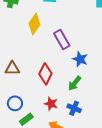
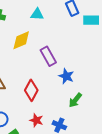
yellow diamond: (34, 24) -> (21, 40), turned 30
green arrow: (75, 83) -> (75, 100), moved

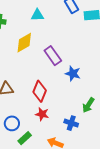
green arrow: (75, 100) -> (88, 105), moved
red star: (36, 120) -> (42, 114), moved

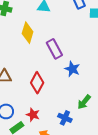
yellow diamond: (24, 43) -> (28, 33), turned -50
red star: (42, 114) -> (33, 115), moved

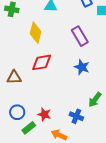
purple rectangle: (54, 49) -> (80, 36), moved
red diamond: (37, 83) -> (42, 62), moved, turned 55

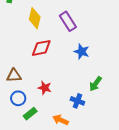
purple rectangle: (80, 36) -> (68, 21), moved
brown triangle: (14, 77) -> (14, 76), moved
red star: (44, 114) -> (45, 88), moved

